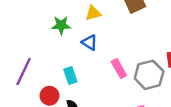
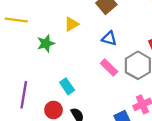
blue triangle: (90, 42) -> (109, 38), moved

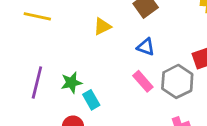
green star: (46, 43) -> (71, 83), moved
purple line: (24, 95) -> (37, 82), moved

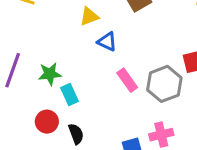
blue triangle: (146, 47) -> (107, 42), moved

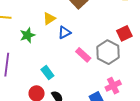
blue triangle: (107, 42) -> (65, 32), turned -40
green star: (50, 74) -> (27, 35), moved

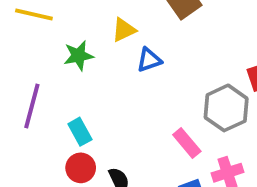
pink rectangle: (83, 55) -> (187, 143), moved
cyan rectangle: (47, 73) -> (80, 132), moved

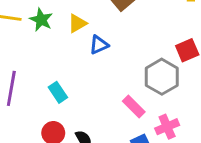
green star: (78, 56) -> (41, 20), moved, turned -30
cyan rectangle: (80, 132) -> (58, 92), moved

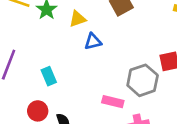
pink rectangle: (134, 106) -> (113, 102), turned -42

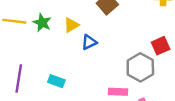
cyan rectangle: (49, 76) -> (56, 81), turned -35

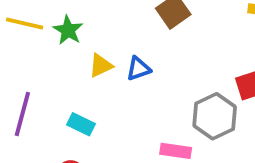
yellow triangle: (71, 25) -> (101, 65), moved

